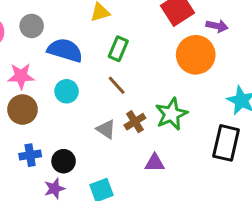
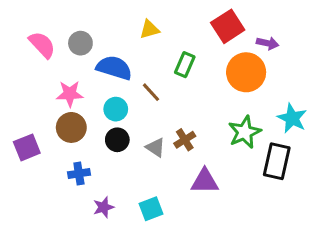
green rectangle: (118, 49) -> (185, 65), moved
brown line: (117, 85) -> (151, 92), moved
green star: (171, 114) -> (245, 132), moved
black circle: (64, 161) -> (117, 140), moved
purple triangle: (155, 163) -> (205, 181), size x1.4

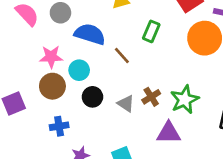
cyan circle: (116, 109) -> (79, 70), moved
green star: (245, 132) -> (185, 100), moved

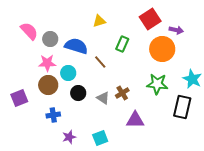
gray circle: (60, 13) -> (50, 39), moved
green star: (185, 100) -> (157, 84), moved, turned 30

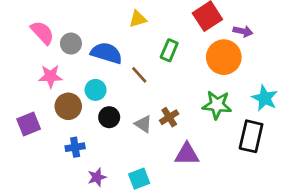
pink star: (47, 63) -> (50, 76), moved

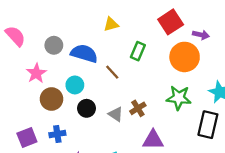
pink semicircle: (42, 33) -> (15, 36), moved
pink star: (50, 76) -> (36, 73), turned -30
purple square: (29, 124) -> (27, 138), moved

